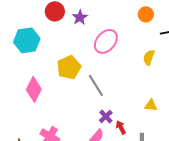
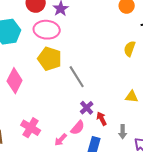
pink ellipse: (106, 41) -> (47, 30), moved, turned 55
yellow pentagon: (69, 67) -> (50, 59), turned -30

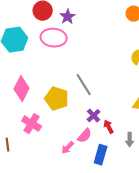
yellow pentagon: (50, 59) -> (57, 99), moved
pink cross: (31, 128) -> (32, 124), moved

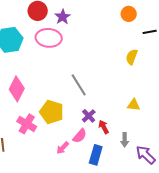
yellow pentagon: (57, 99) -> (52, 112), moved

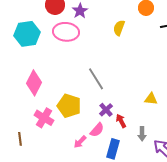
yellow semicircle: (132, 57) -> (119, 28), moved

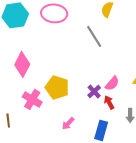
gray line: (96, 79) -> (94, 36), moved
pink semicircle: (97, 130) -> (112, 83), moved

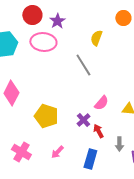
pink semicircle: (112, 83) -> (101, 103), moved
pink cross: (32, 99) -> (21, 152), moved

